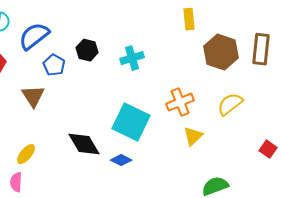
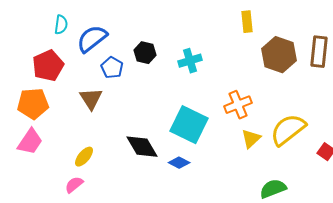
yellow semicircle: (230, 104) -> (288, 130), moved, size x1.4
pink semicircle: (16, 182) -> (74, 185), turned 48

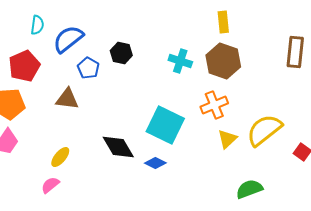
brown hexagon: (279, 55) -> (223, 61), moved
cyan cross: (190, 61) -> (180, 61), moved, turned 35
brown triangle: (91, 99) -> (67, 99), turned -50

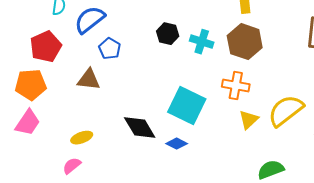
black hexagon: (121, 53) -> (168, 34), moved
orange cross: (214, 105) -> (236, 86), turned 32
yellow ellipse: (60, 157) -> (82, 138), turned 30

